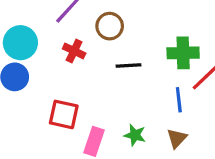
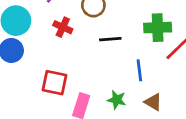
blue line: (179, 100) -> (139, 70), moved
brown triangle: (177, 138) -> (153, 102), turned -42

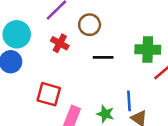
blue line: (139, 70) -> (129, 101), moved

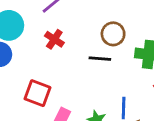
brown circle: (90, 25) -> (113, 34), moved

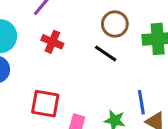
black line: (100, 59) -> (106, 53), turned 40

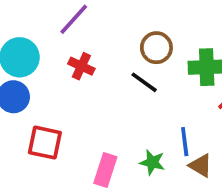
red square: (45, 104) -> (45, 143), moved

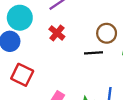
black line: (144, 82) -> (94, 53), turned -54

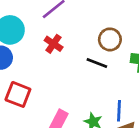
black line: (94, 53) -> (97, 63), turned 30

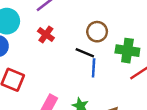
blue line: (119, 111) -> (94, 68), moved

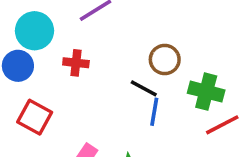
red cross: (46, 35) -> (76, 63), moved, turned -35

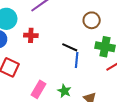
brown circle: (165, 60) -> (92, 20), moved

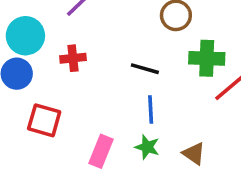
blue line: (77, 60) -> (151, 109), moved

